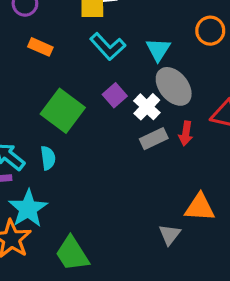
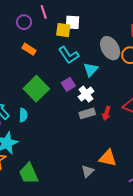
cyan triangle: (158, 49) -> (91, 70), moved
gray ellipse: (174, 86) -> (110, 48), moved

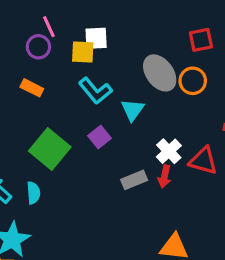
purple circle: (24, 22) -> (38, 47), moved
white cross: (86, 94) -> (169, 151), moved

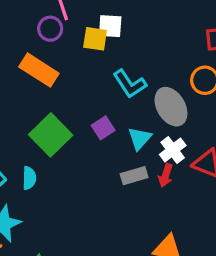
gray ellipse: (160, 73) -> (171, 107), moved
orange rectangle: (32, 88) -> (39, 70), size x1.6
cyan L-shape: (95, 91) -> (130, 84), moved
cyan triangle: (133, 110) -> (140, 138), moved

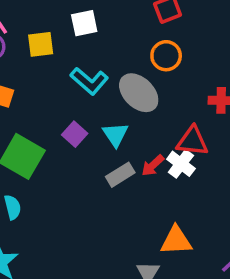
white square: (110, 26) -> (84, 23), moved
white cross: (173, 150) -> (181, 164), moved
red arrow: (166, 175) -> (153, 165), turned 45

